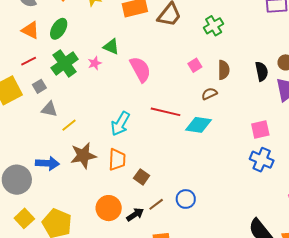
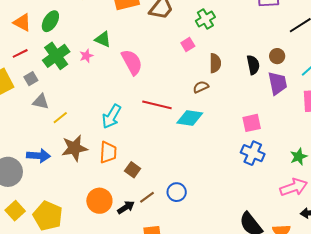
pink square: (195, 65) -> (188, 44), moved

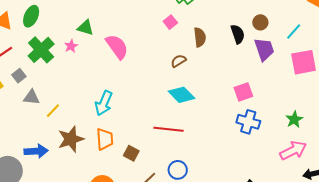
brown semicircle: (201, 87) -> (178, 61), moved
red line: (157, 105) -> (169, 129), moved
cyan diamond: (190, 118) -> (181, 95), turned 44

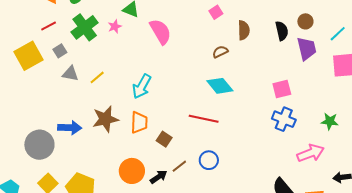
yellow line: (53, 111) -> (97, 77), moved
green star: (294, 119) -> (330, 121), turned 30
pink arrow: (293, 150) -> (311, 153), moved

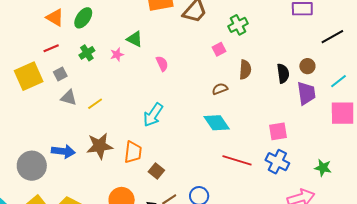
green cross: (85, 27) -> (87, 53), size x0.6
pink semicircle: (160, 32) -> (162, 64), size x0.6
cyan arrow: (142, 86) -> (153, 115), moved
red line: (204, 119) -> (237, 160), moved

